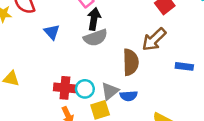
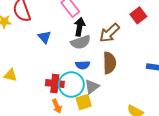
brown arrow: (154, 39) -> (109, 33), moved
cyan circle: (85, 89) -> (71, 85), size x1.6
blue semicircle: (129, 96) -> (83, 65), moved

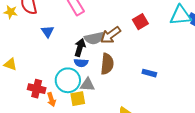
black arrow: (80, 27) -> (80, 48), moved
gray semicircle: (81, 42) -> (94, 38), moved
red cross: (55, 83) -> (37, 89), moved
gray triangle: (92, 87) -> (87, 85), turned 35

